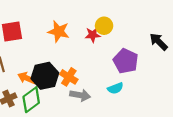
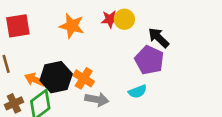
red star: (93, 35) -> (110, 19), moved
black arrow: (159, 42) -> (159, 38), moved

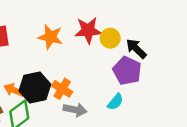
red star: (110, 19) -> (88, 30), size x1.5
yellow circle: (124, 19) -> (110, 38), moved
cyan semicircle: (138, 92) -> (115, 102), turned -30

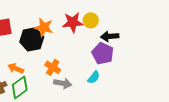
yellow circle: (110, 38) -> (91, 20), moved
black arrow: (136, 49) -> (110, 36), turned -48
black hexagon: (35, 88) -> (32, 39), moved

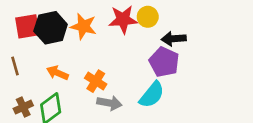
black hexagon: (32, 39) -> (51, 28), moved
orange arrow: (16, 68) -> (57, 73), moved
cyan semicircle: (94, 77) -> (152, 95), size x1.5

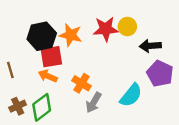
red square: (27, 26) -> (51, 57), moved
purple pentagon: (164, 62) -> (160, 74), moved
gray arrow: (109, 103) -> (94, 103), turned 110

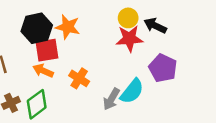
red star: (106, 29) -> (129, 39), moved
black arrow: (150, 46) -> (155, 26), moved, turned 30
gray arrow: (94, 103) -> (111, 99), moved

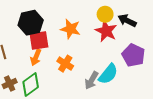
orange star: (68, 27) -> (70, 29), moved
red star: (129, 39) -> (106, 31), turned 30
orange arrow: (43, 71) -> (36, 57), turned -91

